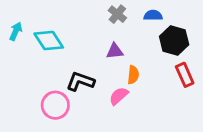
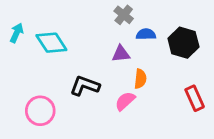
blue semicircle: (153, 15) -> (146, 34), moved
red rectangle: (185, 75) -> (195, 98), moved
pink circle: (55, 105) -> (40, 111), moved

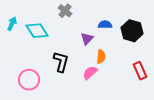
gray cross: (124, 15) -> (65, 11), moved
purple triangle: (121, 54) -> (87, 39), turned -40
black L-shape: (85, 86) -> (61, 62), turned 85

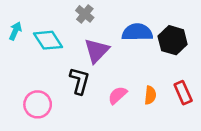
blue semicircle: (105, 25) -> (137, 32), size x1.6
purple triangle: (87, 39) -> (97, 51), moved, size x1.5
orange semicircle: (101, 57) -> (150, 95), moved

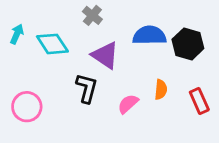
purple triangle: (97, 51) -> (105, 55), turned -40
orange semicircle: (150, 95) -> (161, 90), moved
pink circle: (38, 104) -> (27, 107), moved

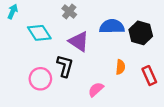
cyan arrow: (17, 34) -> (13, 12), moved
pink semicircle: (128, 104) -> (96, 89), moved
pink circle: (27, 107) -> (40, 79), moved

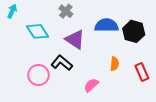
black L-shape: (65, 66) -> (62, 63), turned -65

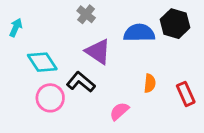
cyan arrow: (12, 11) -> (16, 28), moved
cyan diamond: (37, 31) -> (42, 62), moved
black hexagon: (134, 31) -> (175, 24), moved

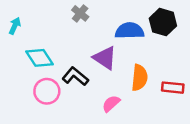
purple triangle: (98, 51) -> (105, 58), moved
orange semicircle: (150, 83) -> (139, 78), size x1.5
red rectangle: (186, 94) -> (173, 88), turned -60

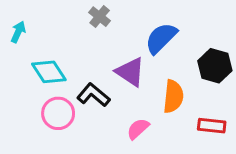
black hexagon: (163, 22) -> (215, 66), moved
blue semicircle: (130, 31) -> (161, 38), turned -44
red rectangle: (173, 88) -> (212, 126), moved

